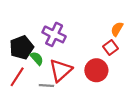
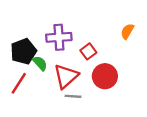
purple cross: (54, 34) -> (59, 37), turned -30
red square: (110, 47) -> (88, 51), moved
gray line: (46, 85) -> (73, 96), moved

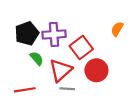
black pentagon: (24, 51) -> (27, 33), moved
red square: (88, 51) -> (81, 47), size x1.5
red line: (19, 83) -> (25, 90), moved, turned 48

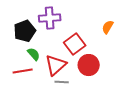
purple cross: (54, 34) -> (50, 18), moved
red line: (25, 90) -> (23, 71), moved

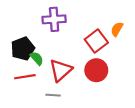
black pentagon: (25, 31) -> (23, 49), moved
red square: (75, 44) -> (96, 41), moved
gray line: (62, 82) -> (53, 95), moved

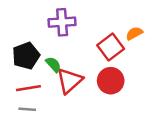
orange semicircle: (117, 29) -> (134, 33), turned 32
green semicircle: (37, 58) -> (53, 64), moved
gray line: (53, 95) -> (27, 109), moved

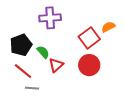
red triangle: (70, 81) -> (56, 65), size x0.7
red line: (28, 88) -> (23, 71), turned 48
gray line: (27, 109) -> (32, 88), moved

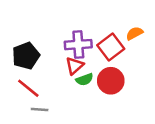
purple cross: (50, 18) -> (78, 45), moved
green semicircle: (43, 52) -> (85, 79), moved, turned 112
red triangle: (56, 65) -> (75, 66), moved

